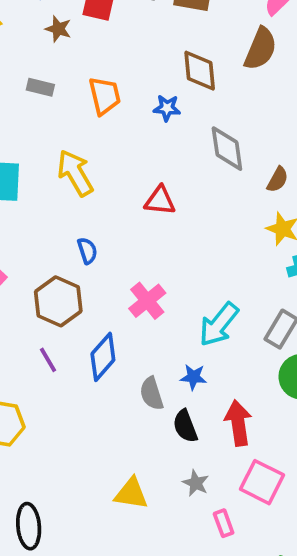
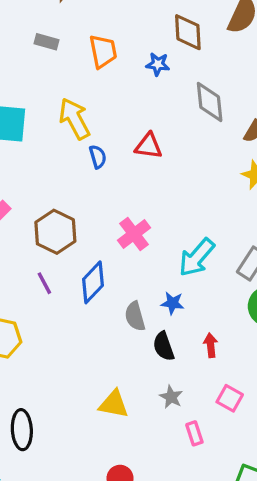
blue semicircle: (87, 251) -> (98, 157), moved
red arrow: (238, 423) -> (211, 345), size x0.6
pink square: (262, 482) -> (230, 398), size x0.7

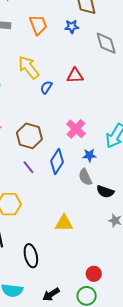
blue semicircle: (98, 157) -> (46, 87), turned -120
blue star: (172, 303) -> (89, 155), moved
black semicircle: (164, 346) -> (105, 192), turned -42
yellow triangle: (114, 404) -> (64, 223), moved

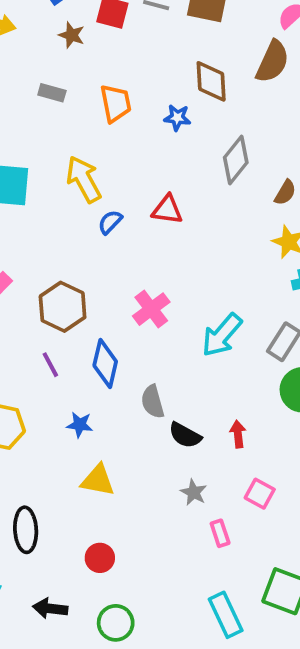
gray diamond: (106, 43) -> (236, 160), turned 45
blue star: (89, 155) -> (80, 425), moved
blue diamond: (57, 162) -> (105, 364), turned -30
red circle: (94, 274) -> (100, 558), moved
black arrow: (51, 294) -> (50, 608), turned 30

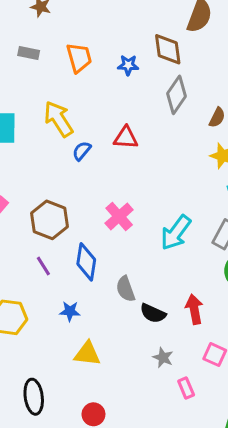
brown diamond: (211, 81) -> (168, 49), moved
red arrow: (238, 434) -> (194, 309), size x1.4

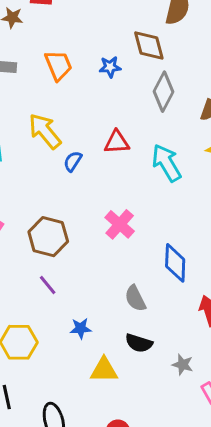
cyan arrow: (176, 233) -> (166, 163), moved, turned 120
blue diamond: (86, 262) -> (175, 263), moved
black semicircle: (153, 313) -> (139, 343), moved

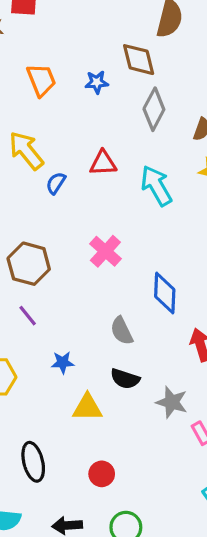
gray star: (183, 365) -> (172, 402), size x1.4

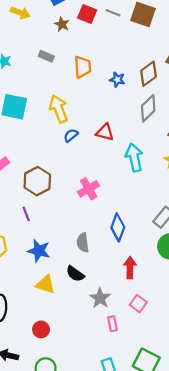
brown diamond: (139, 60) -> (149, 74), turned 50
blue star: (63, 362) -> (39, 251), size x1.5

